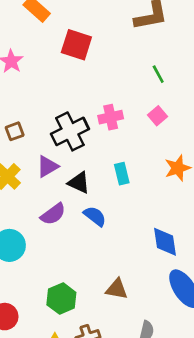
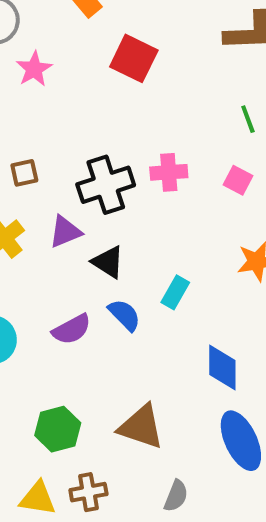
pink square: (157, 116) -> (238, 180), turned -30
cyan rectangle: (122, 174) -> (175, 292), moved, turned 35
purple semicircle: (53, 214) -> (72, 329), moved
brown triangle: (117, 289) -> (141, 427), size x1.4

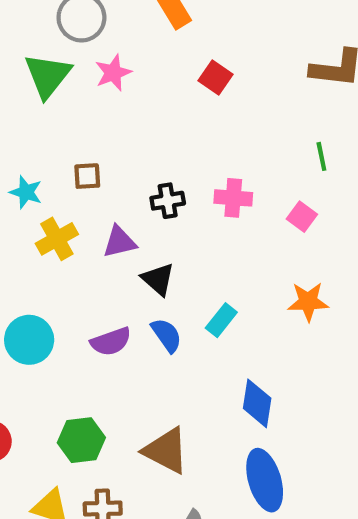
red square: (134, 58) -> (215, 78), size x0.7
black cross: (106, 185) -> (168, 201), size x0.6

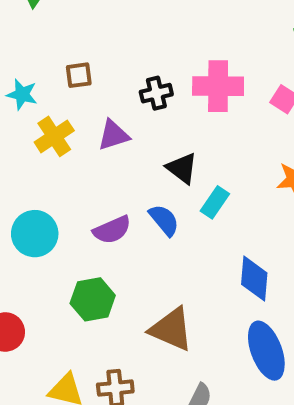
pink cross: (233, 198) -> (218, 86), size x1.4
black triangle: (158, 279) -> (182, 168), moved
green hexagon: (81, 440) -> (93, 299), moved

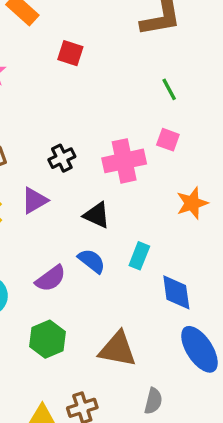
pink cross: (218, 86) -> (124, 161), moved
cyan rectangle: (215, 202) -> (139, 256), moved

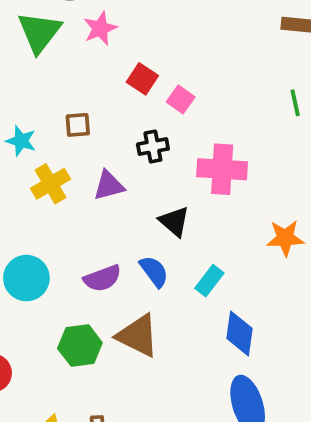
red square: (70, 53) -> (142, 79), moved
pink square: (168, 140) -> (181, 99), moved
brown triangle: (118, 349) -> (138, 336), moved

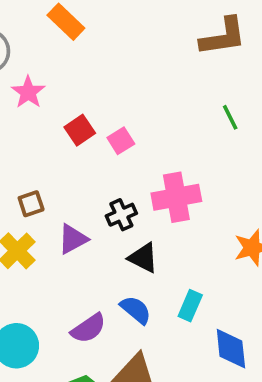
red square: (142, 79) -> (80, 130), turned 36
pink square: (181, 99) -> (121, 141), turned 36
brown square: (78, 125) -> (31, 204), moved
black cross: (153, 147) -> (121, 215), moved

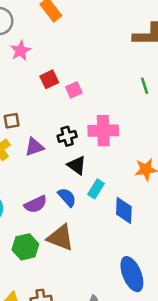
cyan rectangle: (190, 306) -> (96, 189), moved
blue diamond: (231, 349) -> (124, 210), moved

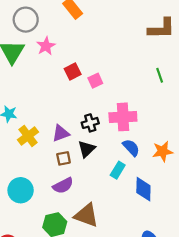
brown square: (12, 121) -> (64, 158), moved
black triangle: (77, 165) -> (87, 149), moved, turned 42
blue semicircle: (67, 197) -> (131, 148), moved

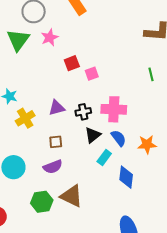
purple triangle: (61, 133) -> (57, 108), moved
black triangle: (87, 149) -> (93, 135), moved

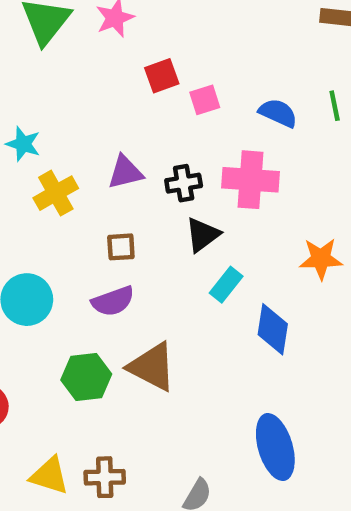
blue semicircle: (119, 138) -> (278, 113), moved, turned -30

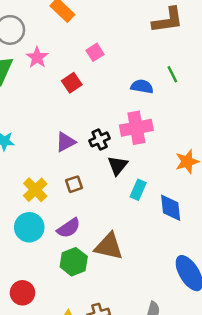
pink square: (205, 100) -> (95, 52), moved
yellow cross: (56, 193) -> (35, 190), moved
purple semicircle: (113, 301) -> (69, 228), moved

